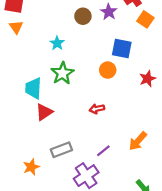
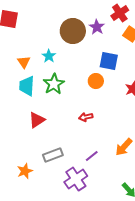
brown circle: (83, 16) -> (73, 31), size x1.6
orange triangle: (16, 27) -> (24, 62), moved
cyan trapezoid: (33, 88) -> (27, 86), moved

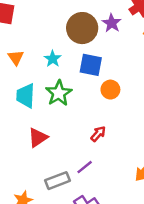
blue square: (109, 61) -> (91, 65), moved
orange triangle: (24, 62) -> (16, 58), moved
red arrow: (86, 117) -> (98, 134), turned 144
purple line: (92, 156) -> (85, 167), moved

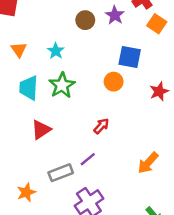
brown circle: (82, 28) -> (85, 20), size x0.6
blue square: (91, 65) -> (130, 57), moved

